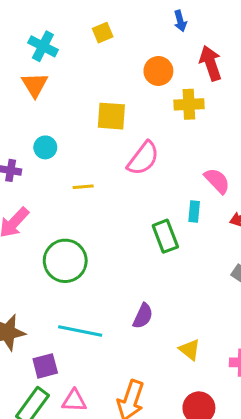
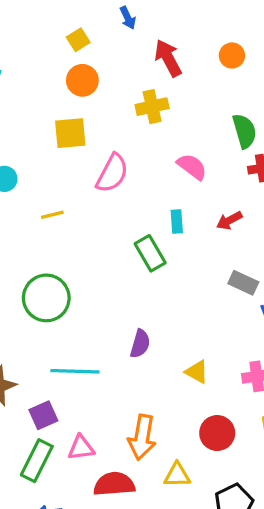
yellow square: (103, 33) -> (78, 40), moved
orange circle: (158, 71) -> (82, 80), moved
pink semicircle: (217, 181) -> (192, 167), moved

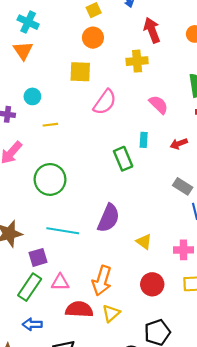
yellow line: (52, 215) -> (50, 125), moved
purple semicircle: (140, 344) -> (109, 218), size x1.5
yellow triangle: (177, 475) -> (111, 313), moved, turned -48

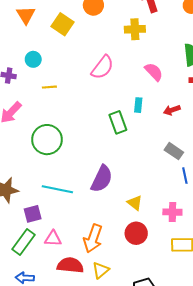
yellow square: (80, 72) -> (62, 24), moved, turned 30
red circle: (152, 284) -> (136, 233), moved

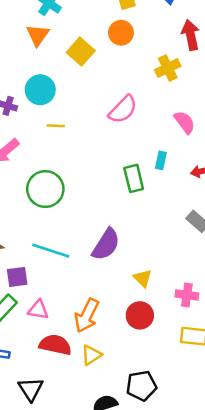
yellow cross: (135, 29) -> (168, 68), turned -30
cyan circle: (33, 59) -> (40, 90), size x1.5

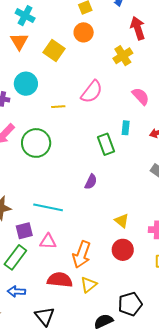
yellow line: (56, 126) -> (58, 107), moved
green circle: (45, 189) -> (36, 143), moved
purple semicircle: (106, 244) -> (91, 182), moved, size x0.6
pink triangle: (38, 310) -> (48, 241), moved

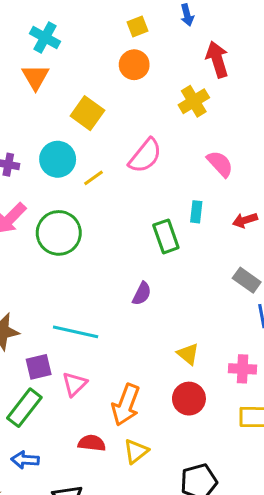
yellow square: (54, 51) -> (87, 113), moved
cyan circle: (26, 84) -> (58, 159), moved
yellow line: (58, 107) -> (94, 178), turned -32
pink triangle: (48, 241) -> (75, 384), turned -48
red semicircle: (60, 280) -> (92, 443), size x0.7

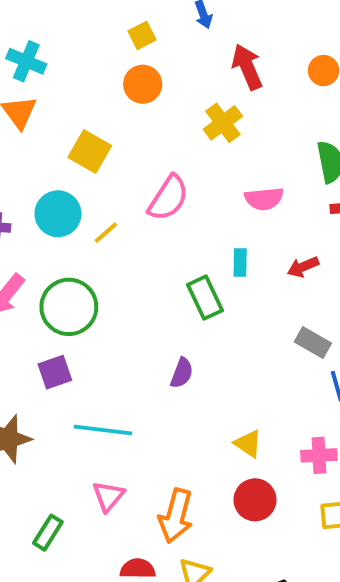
pink semicircle: (220, 164) -> (264, 199), turned 132
purple square: (39, 367) -> (55, 372), moved
green rectangle: (24, 408) -> (48, 533), size x0.7

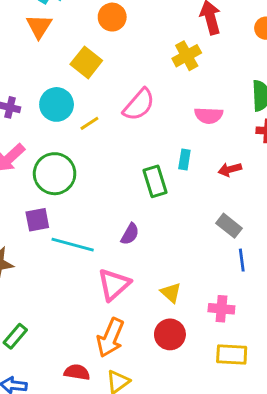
orange circle: (143, 84) -> (112, 17), moved
cyan line: (103, 430) -> (73, 245), moved
pink triangle: (108, 496) -> (114, 285), moved, size x1.4

